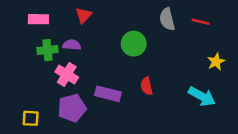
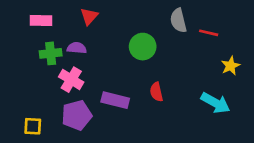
red line: (201, 22) -> (209, 33), moved

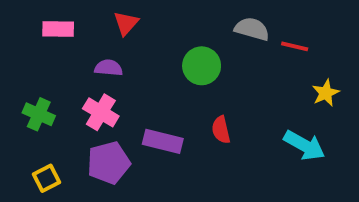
gray semicircle: (178, 20) -> (252, 29), turned 120
green cross: (51, 53) -> (39, 114), moved, turned 30
yellow square: (33, 126) -> (46, 178), turned -30

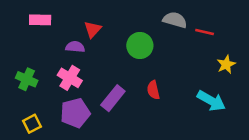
red triangle: (126, 23) -> (93, 29), moved
purple rectangle: (163, 141) -> (113, 98), turned -65

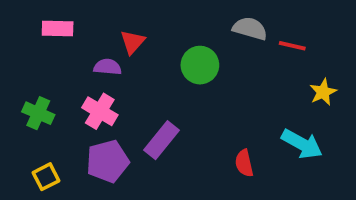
red semicircle: (153, 90) -> (244, 163), moved

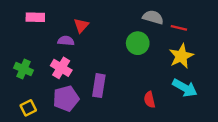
green circle: (200, 65) -> (138, 43), moved
yellow star: (323, 92) -> (181, 56), moved, size x1.5
purple rectangle: (161, 140) -> (99, 86), turned -30

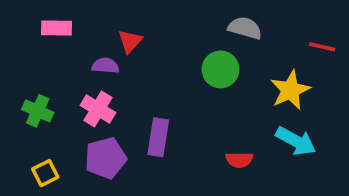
red line: (179, 28) -> (322, 47), moved
red semicircle: (149, 100) -> (239, 160), turned -77

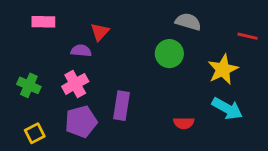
pink cross: (98, 109) -> (75, 84), turned 30

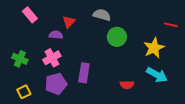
pink rectangle: (43, 22) -> (30, 15), turned 49
gray semicircle: (188, 22) -> (102, 15), moved

